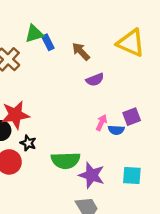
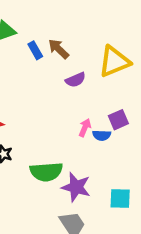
blue rectangle: (48, 42) -> (35, 50), moved
yellow triangle: (131, 43) -> (114, 62), moved, turned -44
cyan square: (132, 175) -> (120, 199), moved

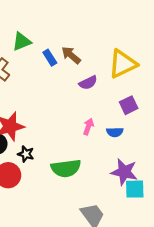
purple square: (118, 120) -> (129, 105), moved
pink arrow: (85, 128) -> (88, 127), moved
purple star: (76, 187) -> (124, 172), moved

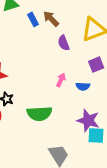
purple semicircle: (88, 83) -> (64, 43), turned 91

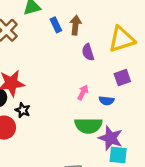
brown arrow: (51, 19) -> (76, 25), turned 48
green semicircle: (39, 114) -> (88, 126), moved

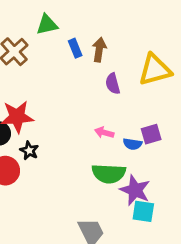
purple square: (122, 78) -> (151, 134), moved
pink arrow: (83, 92) -> (104, 133), turned -104

